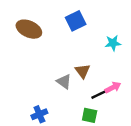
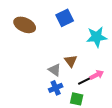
cyan star: (113, 43) -> (97, 37), size x1.5
blue cross: (39, 114) -> (56, 88), moved

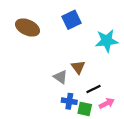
pink arrow: (97, 75) -> (107, 103), moved
blue cross: (56, 88) -> (69, 101), moved, turned 32

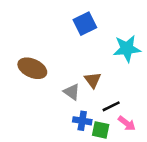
brown ellipse: (28, 28) -> (32, 68), moved
pink arrow: (107, 103) -> (127, 123), turned 64

